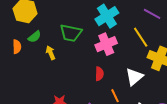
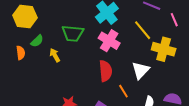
pink cross: (106, 44) -> (109, 41), turned -30
red semicircle: (99, 74) -> (106, 71), size x1.5

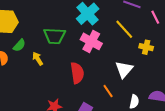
yellow cross: (164, 49) -> (146, 47), size x0.6
red semicircle: (106, 71) -> (77, 73), moved

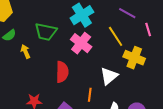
yellow cross: (146, 47) -> (134, 58), size x1.5
orange line: (108, 91) -> (90, 95), turned 32

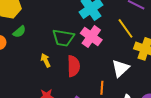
green trapezoid: (46, 32) -> (63, 38), moved
yellow arrow: (25, 51) -> (46, 60), moved

